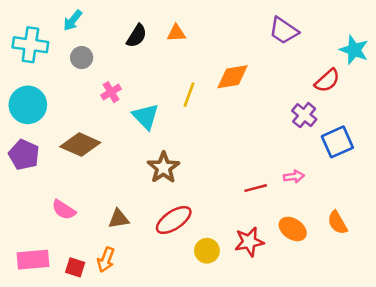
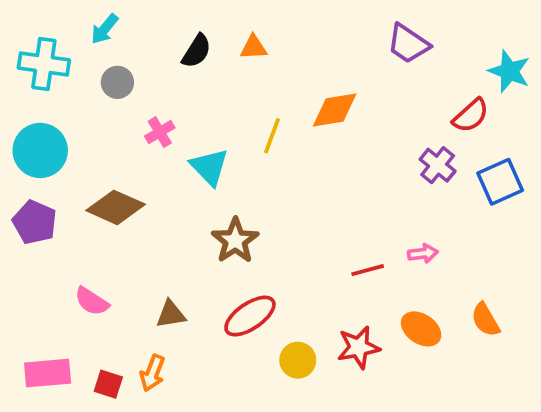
blue square: (337, 142) -> (500, 182), moved

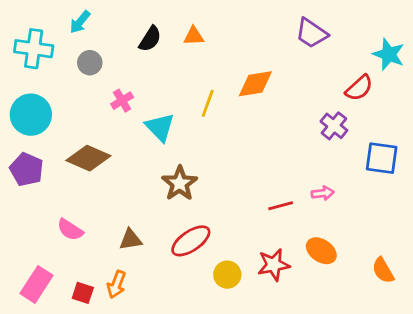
blue square: (500, 182) -> (382, 158), moved, turned 32
orange semicircle: (485, 320) -> (383, 270), moved
pink rectangle: (48, 373) -> (36, 284), turned -52

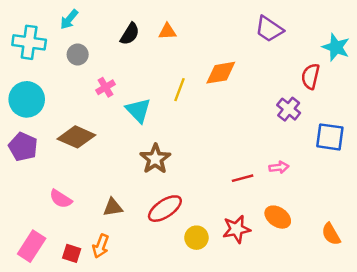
red semicircle: (359, 88) -> (310, 76), turned 145

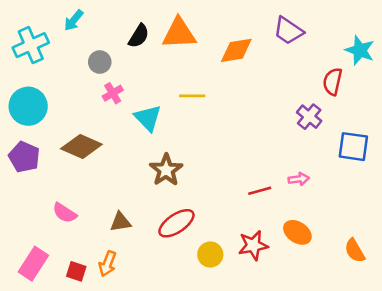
orange triangle: (167, 31) -> (179, 33), size x1.8
cyan cross: (29, 42) -> (31, 45), turned -32
gray circle: (78, 54) -> (100, 62), moved
orange diamond: (221, 73) -> (236, 50), moved
yellow line: (179, 90) -> (192, 96), turned 70

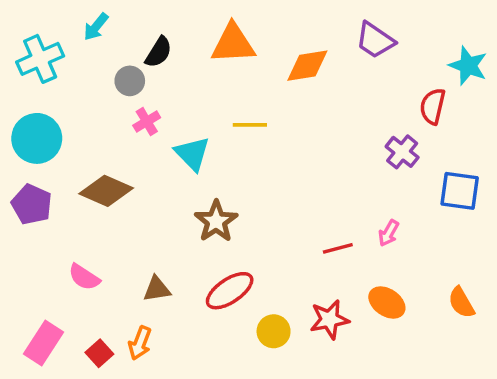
black semicircle: (139, 36) -> (159, 52), moved
pink arrow: (299, 179) -> (389, 233), turned 126
orange semicircle: (355, 251) -> (461, 302), moved
red square: (76, 271) -> (99, 353), turned 30

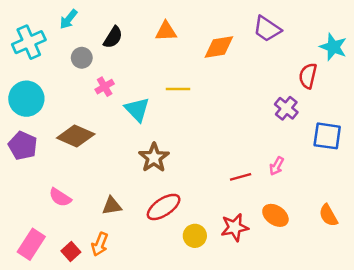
orange triangle: (233, 44) -> (166, 31), size x0.7
gray circle: (130, 81) -> (82, 58), moved

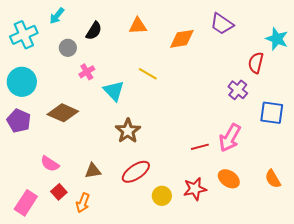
yellow line: (178, 89) -> (148, 74), turned 30
pink arrow: (277, 166) -> (230, 138), size x1.8
red square: (71, 251) -> (59, 192), moved

